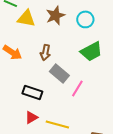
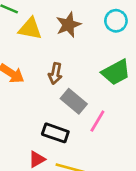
cyan circle: (85, 19) -> (116, 21), moved
black rectangle: (32, 92) -> (55, 133), moved

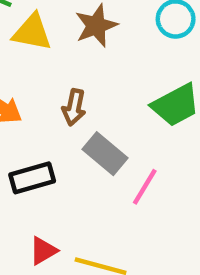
black rectangle: (55, 133) -> (32, 178), moved, turned -35

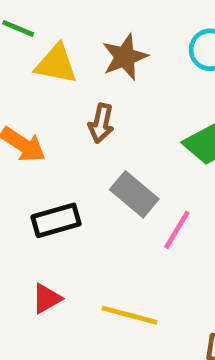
brown arrow: (74, 107) -> (101, 123), moved
red triangle: (43, 251) -> (47, 299), moved

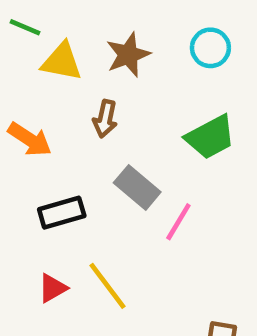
yellow line: (130, 315) -> (107, 286), moved, turned 38

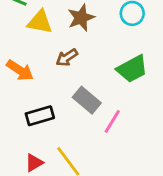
brown arrow: (105, 119) -> (67, 57), turned 45

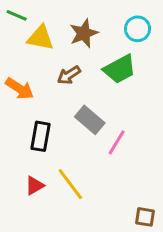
green trapezoid: (132, 69) -> (120, 69), moved
black rectangle: (40, 116) -> (40, 136), turned -64

